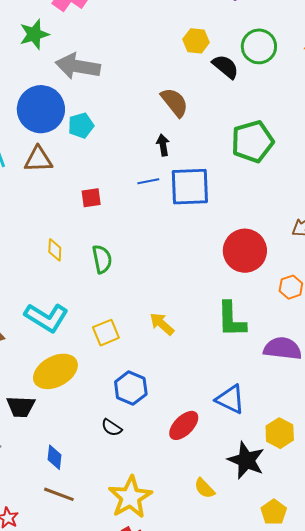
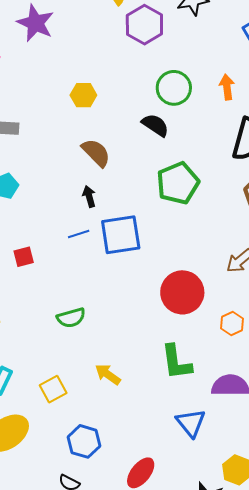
yellow hexagon: (196, 41) -> (83, 95), moved
black semicircle: (226, 67) -> (155, 125), moved
green semicircle: (102, 259) -> (71, 318), moved, turned 92
blue triangle: (230, 399) -> (191, 423), moved, turned 32

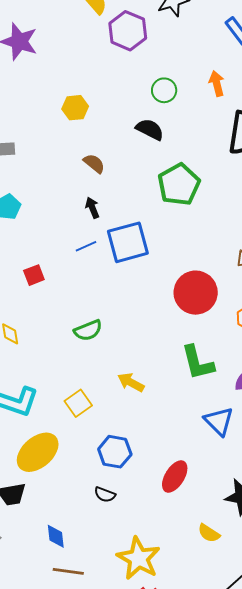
green circle: (174, 88) -> (164, 90), size x0.7
brown semicircle: (96, 153) -> (94, 163), size x0.7

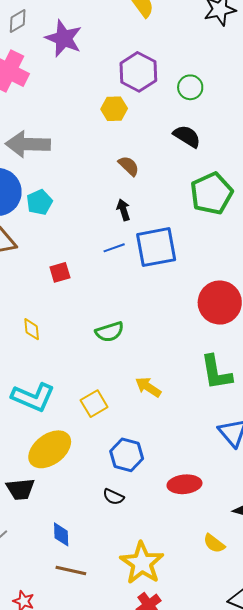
purple hexagon: (128, 31) -> (138, 72), moved
green circle: (164, 90) -> (190, 87), moved
red ellipse: (175, 477) -> (184, 484), turned 48

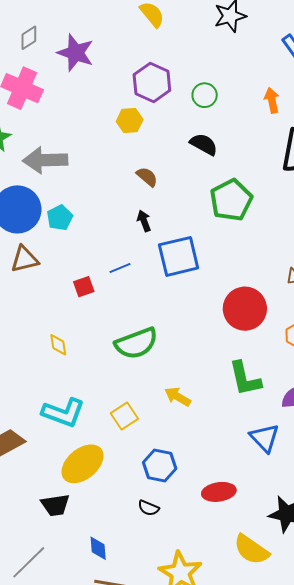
blue line: (114, 248) -> (120, 268), moved
green semicircle: (110, 332) -> (136, 343), size x1.5
yellow semicircle: (214, 543) -> (251, 550), size x1.6

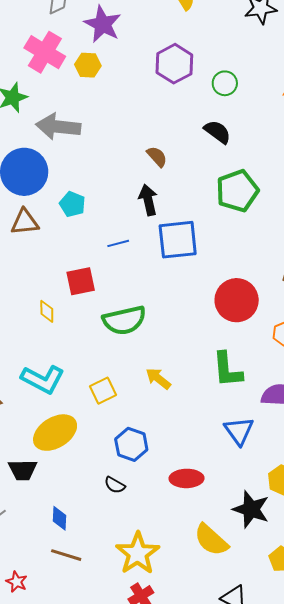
yellow hexagon: (130, 120) -> (88, 65), moved
cyan pentagon: (60, 218) -> (72, 204), moved, turned -30
black arrow: (144, 221) -> (148, 200), size x1.4
red square: (84, 287) -> (81, 281), moved, size x1.4

